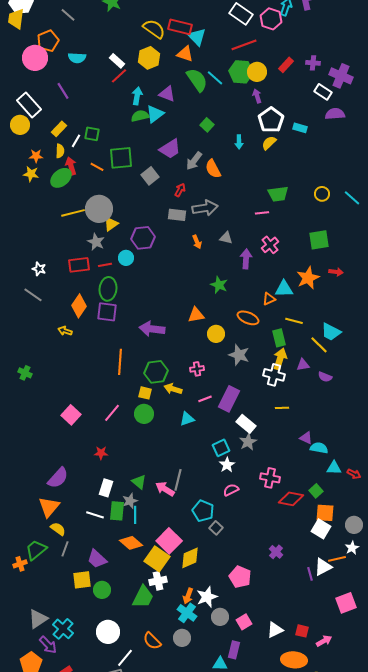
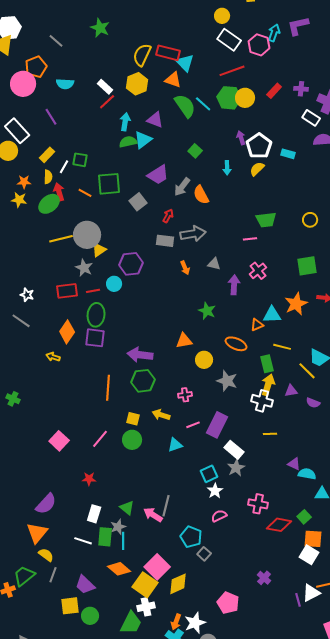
yellow semicircle: (154, 29) -> (142, 55), turned -100
purple arrow: (257, 96) -> (241, 138), moved
green hexagon: (156, 372) -> (143, 381), moved

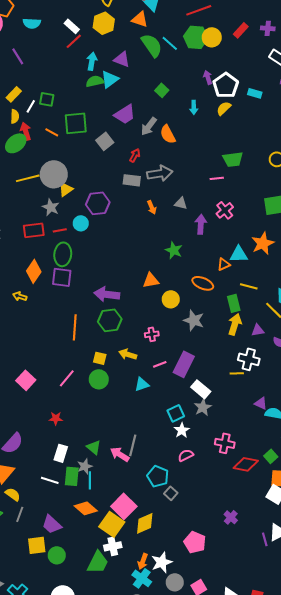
white cross: (262, 401) -> (249, 359), moved

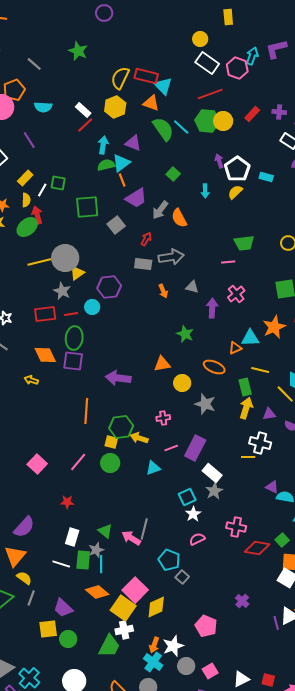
orange line: (52, 132) -> (122, 180), moved, turned 40
orange diamond: (34, 271) -> (45, 355), turned -60
green hexagon: (110, 320) -> (121, 427), moved

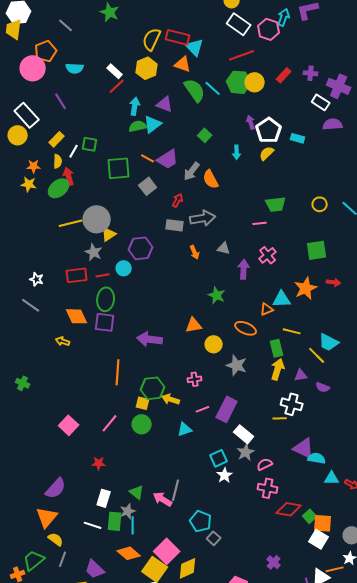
orange line: (122, 180) -> (148, 158), moved, turned -40
purple triangle: (272, 487) -> (304, 448), size x1.6
pink semicircle: (197, 539) -> (265, 464), moved
green square: (282, 540) -> (310, 516), moved

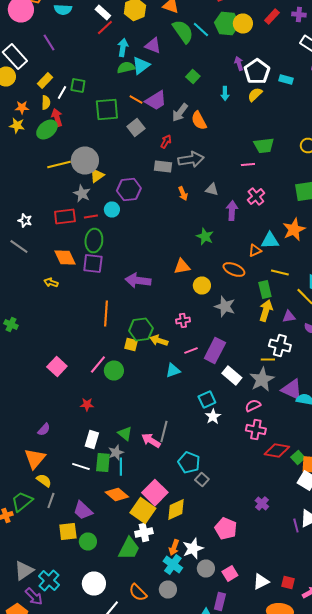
green circle: (142, 424) -> (114, 370), moved
gray star: (246, 452) -> (262, 380), moved, size x1.4
purple semicircle: (56, 488) -> (44, 430), size x0.6

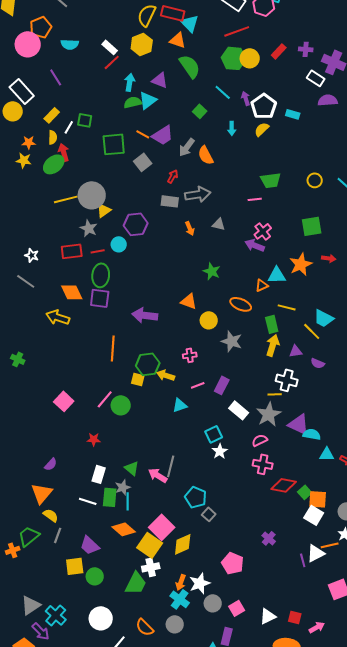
cyan line: (201, 30) -> (223, 92), moved
purple arrow: (232, 210) -> (255, 245), moved, turned -72
orange triangle: (182, 266) -> (189, 301), turned 30
yellow arrow: (51, 282) -> (58, 317), size x1.6
purple rectangle: (215, 350) -> (222, 385), size x0.7

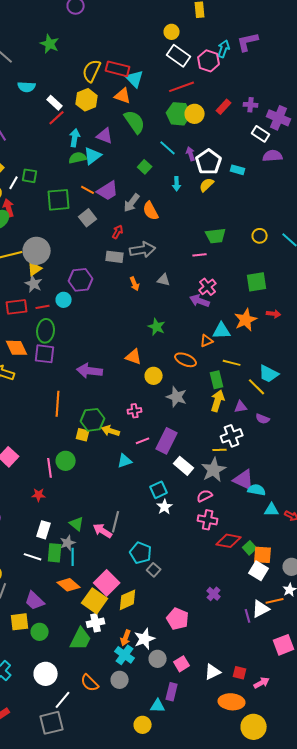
cyan semicircle: (70, 44) -> (27, 87), moved
yellow triangle: (104, 210) -> (35, 269), moved
white cross: (287, 380) -> (232, 436), turned -35
purple rectangle: (222, 385) -> (167, 441), size x1.4
pink line: (105, 399) -> (50, 468), moved, turned -48

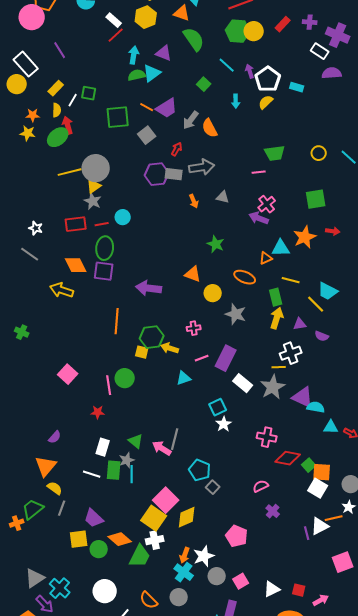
purple hexagon: (81, 280) -> (157, 174), moved
pink semicircle: (205, 496) -> (261, 486), moved
orange diamond: (69, 585) -> (120, 539), moved

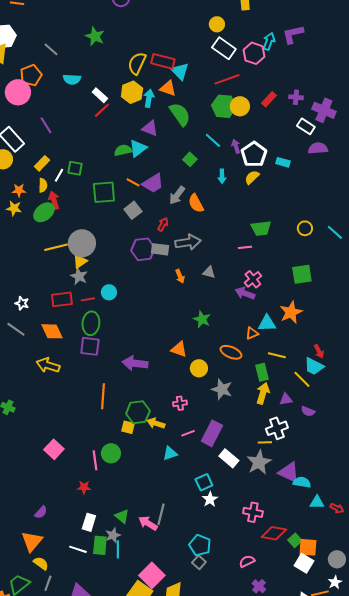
cyan arrow: (134, 55) -> (149, 98), moved
red arrow: (333, 231) -> (319, 351), moved, turned 56
orange diamond: (76, 265) -> (52, 331), moved
cyan pentagon: (200, 470) -> (200, 545), moved

